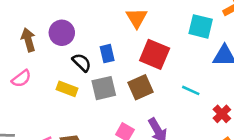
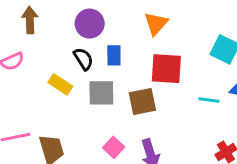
purple circle: (62, 33) -> (90, 24), moved
red square: (155, 54) -> (166, 69), turned -32
cyan line: (191, 90) -> (209, 100), moved, turned -30

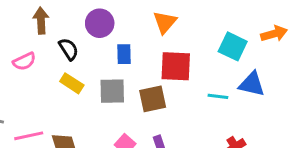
black semicircle: (83, 59) -> (69, 49), moved

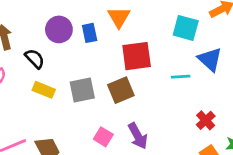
blue rectangle: (124, 54) -> (90, 33), moved
blue triangle: (252, 84) -> (210, 59), turned 40

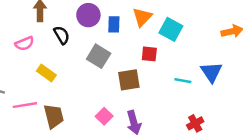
cyan square: (186, 28) -> (171, 29), moved
red square: (137, 56) -> (149, 54), size x0.6
yellow rectangle: (44, 90) -> (46, 73), moved
gray square: (82, 90) -> (99, 56), moved, turned 30

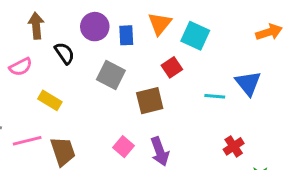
red square: (149, 54) -> (172, 67), turned -35

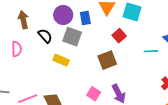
pink semicircle: (21, 67) -> (17, 49), turned -56
gray square: (111, 75) -> (72, 37), moved
yellow rectangle: (50, 100) -> (61, 60), moved

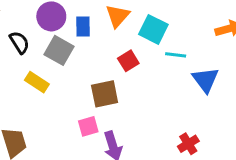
cyan line: (151, 51) -> (176, 55), moved
pink square: (94, 94) -> (88, 126), moved, turned 32

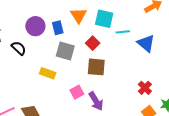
gray square: (59, 50) -> (65, 51), moved
yellow rectangle: (37, 82) -> (48, 73), moved
brown square: (105, 94) -> (96, 67), moved, turned 30

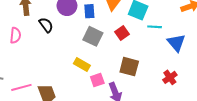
brown square: (96, 67) -> (129, 67), moved
yellow rectangle: (48, 73) -> (82, 64), moved
red cross: (145, 88) -> (170, 77), moved

